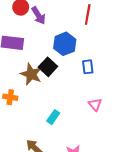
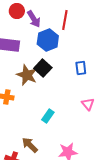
red line: (88, 14) -> (65, 20), moved
blue hexagon: (65, 44) -> (48, 40), moved

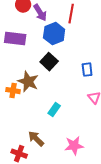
blue rectangle: (81, 68) -> (87, 70), moved
brown star: (27, 75) -> (28, 82), moved

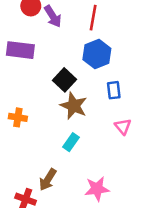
blue hexagon: (54, 34) -> (97, 54), moved
brown star: (28, 82) -> (74, 106), moved
brown arrow: (36, 139) -> (48, 180), turned -102

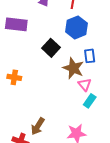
brown star: (74, 106) -> (73, 68), moved
pink triangle: (123, 127) -> (85, 85), moved
cyan rectangle: (71, 142) -> (90, 101), moved

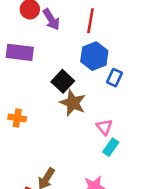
blue rectangle: (90, 56) -> (115, 78), moved, turned 32
brown star: (73, 68) -> (73, 103), moved

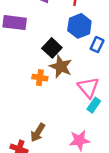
orange cross: (17, 118) -> (40, 78), moved
pink triangle: (104, 127) -> (88, 87), size x1.5

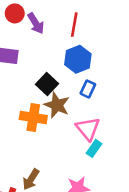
blue rectangle: (97, 45) -> (88, 89), moved
orange cross: (40, 78) -> (33, 117), size x1.5

